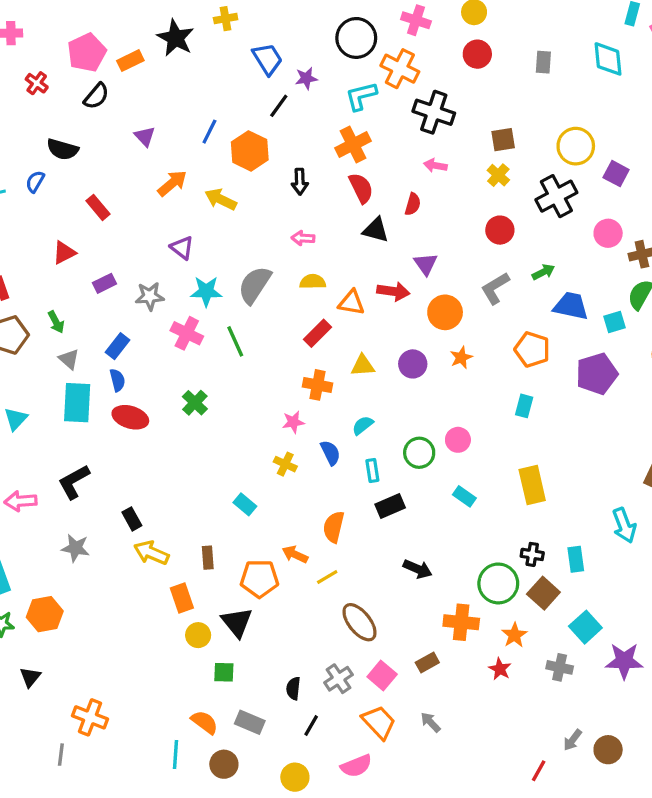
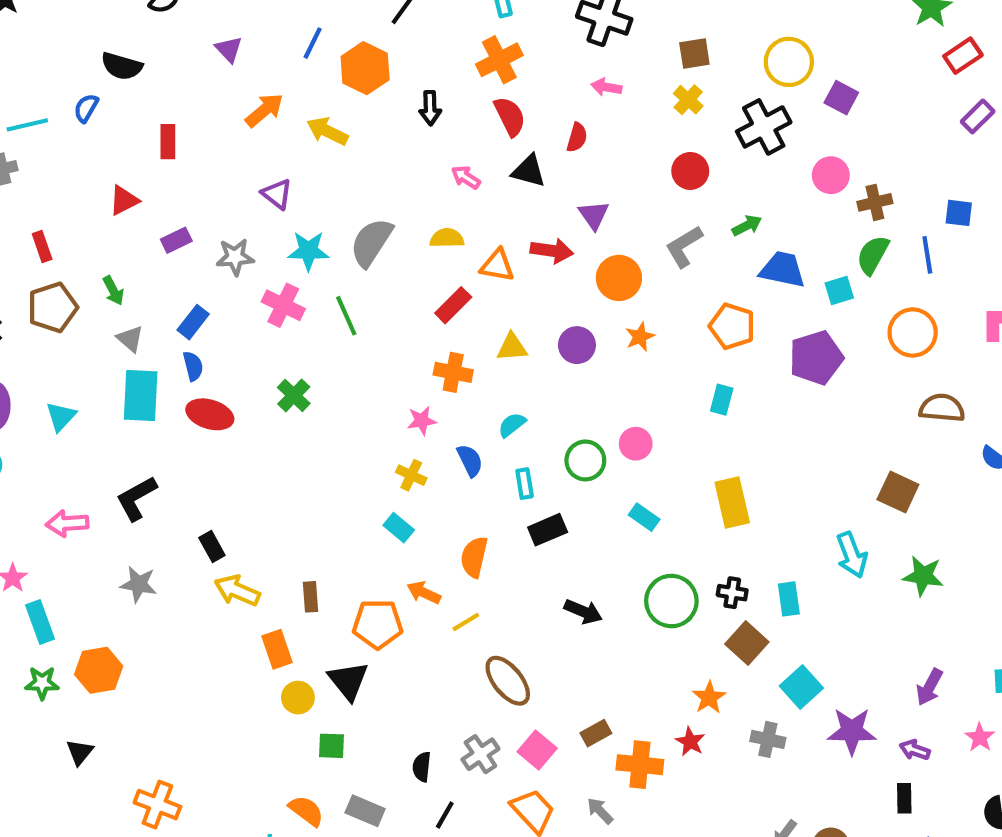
red rectangle: (98, 207) -> (168, 142), turned 40
pink arrow: (303, 238) -> (466, 177), moved, turned 30
cyan rectangle: (245, 504) -> (399, 528), moved
green circle: (498, 583) -> (671, 601), moved
orange cross: (461, 622) -> (640, 765), moved

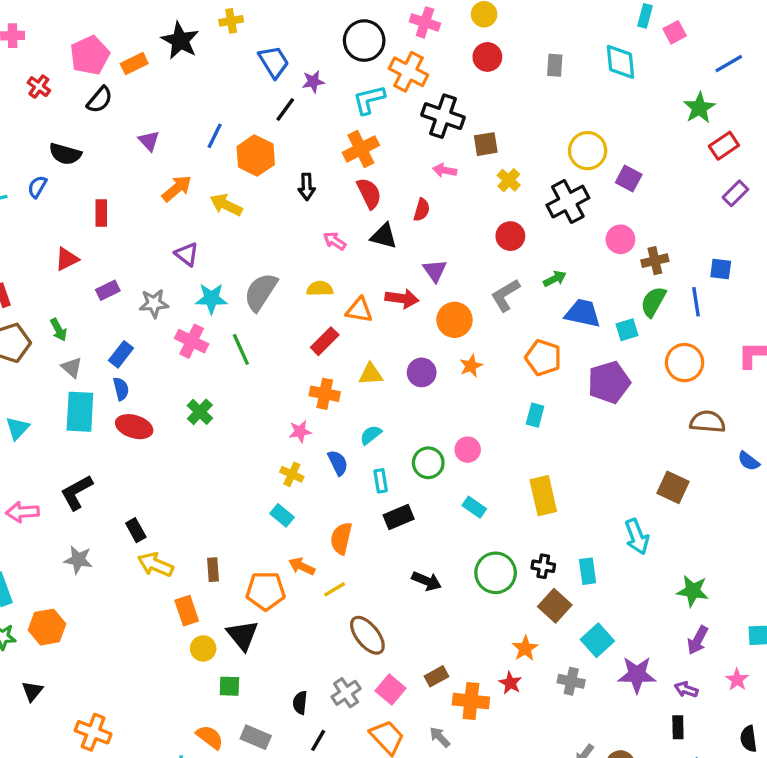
brown square: (694, 54) -> (486, 144), moved
green star: (923, 576) -> (693, 591), moved

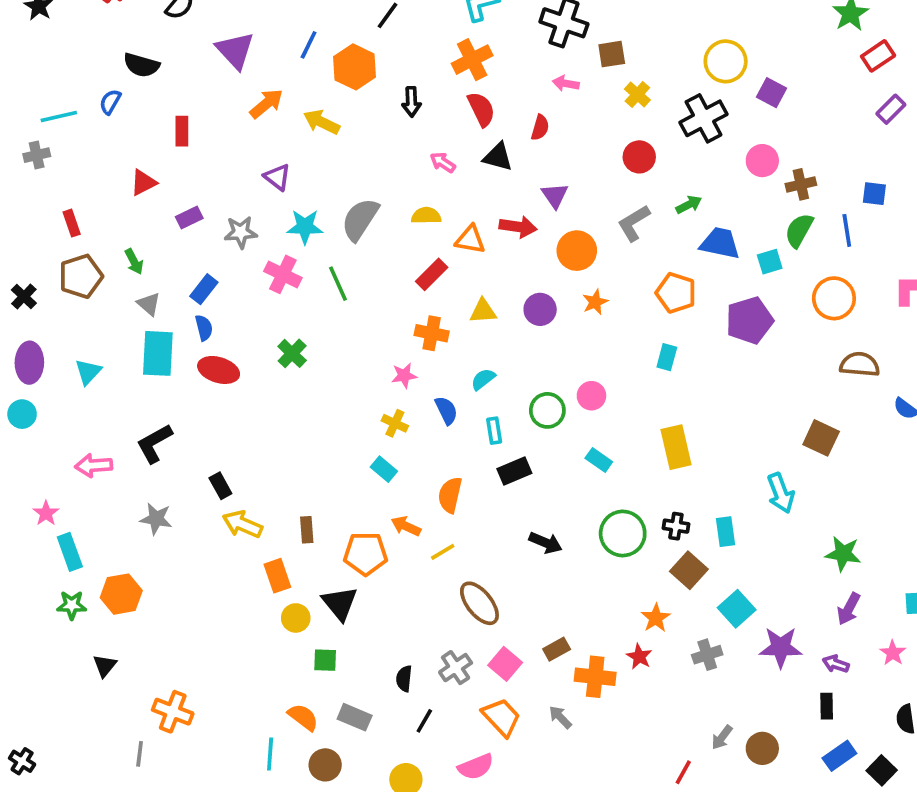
purple triangle: (149, 141) -> (235, 50), size x1.6
gray cross: (571, 681) -> (707, 655), turned -30

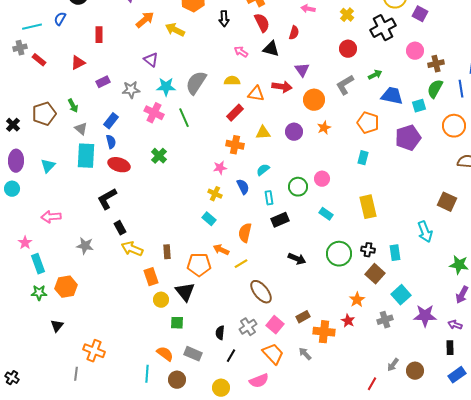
red rectangle: (72, 223) -> (39, 60), moved, turned -32
black L-shape: (154, 443) -> (107, 199), moved

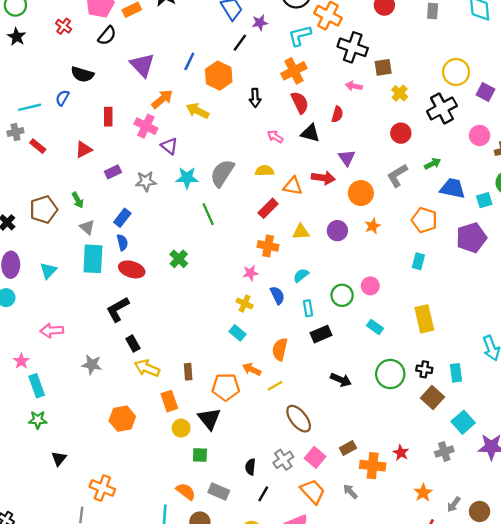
pink cross: (154, 113) -> (146, 126), moved
orange hexagon: (66, 287) -> (122, 419), moved
orange star: (357, 300) -> (423, 493), moved

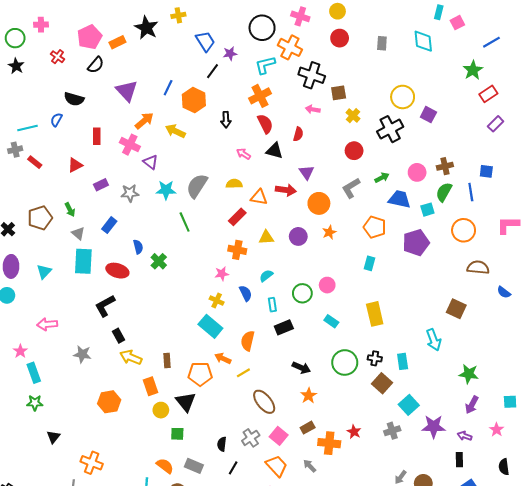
pink circle: (480, 135) -> (417, 172), moved
blue semicircle: (122, 242) -> (138, 247), moved
cyan rectangle: (237, 333) -> (210, 326), size x1.6
orange star: (423, 493) -> (309, 396), moved

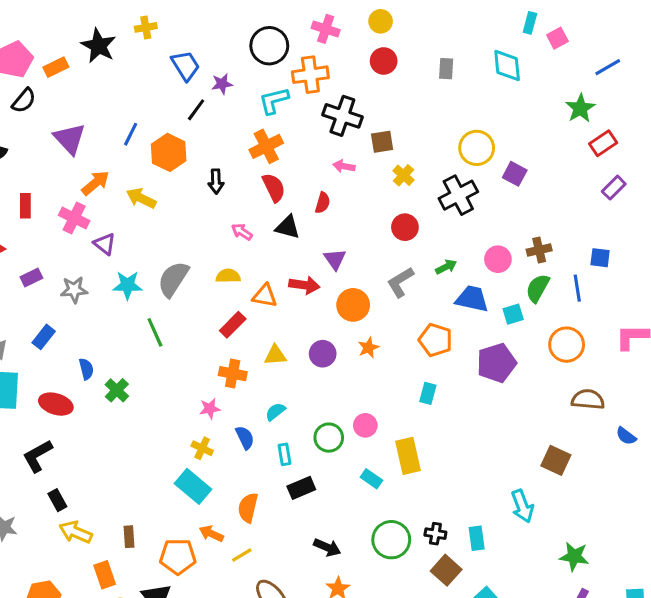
orange cross: (290, 47) -> (310, 75), turned -35
yellow rectangle: (375, 314) -> (408, 456), moved

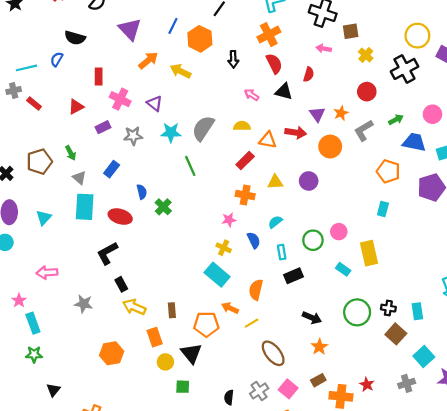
pink cross: (74, 218) -> (120, 99), moved
orange star: (368, 348) -> (341, 113), moved

